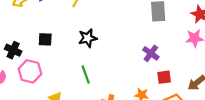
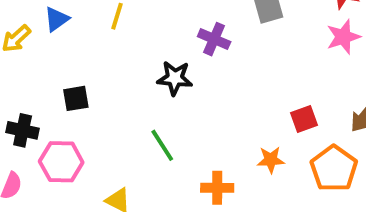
black star: (88, 38) -> (175, 78), moved, turned 30
purple cross: (151, 53) -> (214, 39), moved

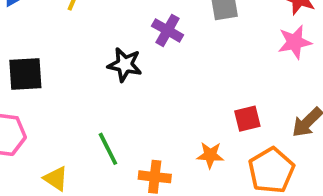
black square: (76, 98) -> (25, 74), size x1.4
green line: (162, 145) -> (108, 149), moved

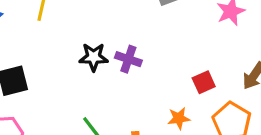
purple cross: (168, 30) -> (128, 59), moved

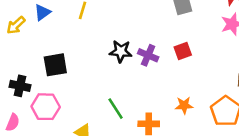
red square: (204, 82) -> (183, 51), moved

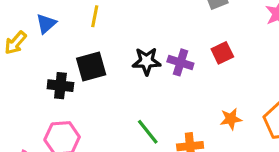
black square: (55, 65) -> (91, 66), moved
black cross: (20, 86) -> (60, 86), moved

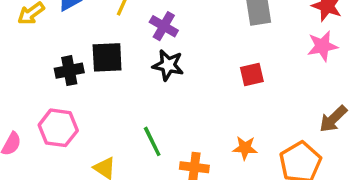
purple cross: (180, 62) -> (164, 26), moved
black cross: (60, 86) -> (69, 71), turned -30

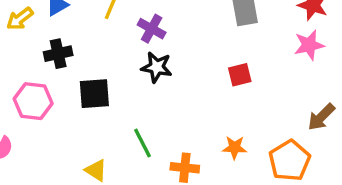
black square: (107, 57) -> (94, 94), moved
black cross: (69, 71) -> (58, 54), moved
pink hexagon: (58, 128) -> (33, 101), moved

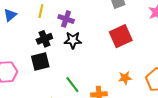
black cross: (58, 54) -> (44, 39), moved
red square: (240, 75) -> (121, 36), size x1.6

